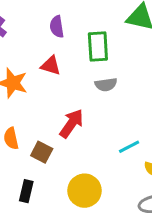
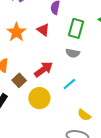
cyan line: (129, 147) -> (69, 84), moved, turned -32
yellow circle: (84, 191) -> (39, 98), moved

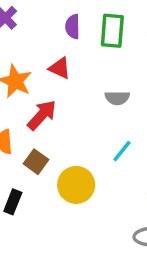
green rectangle: (76, 28) -> (112, 31), moved
red arrow: (43, 69) -> (42, 115), moved

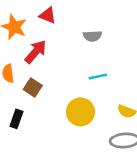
cyan line: (122, 151) -> (98, 77), turned 42
yellow circle: (76, 185) -> (80, 112), moved

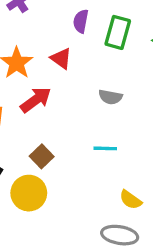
brown square: (33, 88) -> (42, 156), moved
yellow circle: (80, 112) -> (29, 193), moved

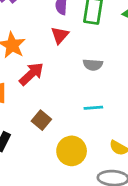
red triangle: (61, 58) -> (60, 35), moved, turned 42
yellow circle: (29, 193) -> (72, 151), moved

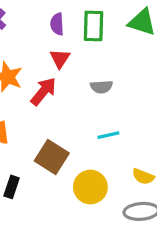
red arrow: (31, 74) -> (43, 91), moved
brown square: (41, 120) -> (52, 157), size x1.5

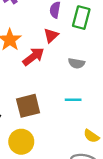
brown square: (52, 157) -> (28, 106), turned 30
yellow circle: (90, 187) -> (21, 142), moved

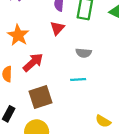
red arrow: (33, 57) -> (33, 62), moved
cyan line: (73, 100) -> (78, 80), moved

